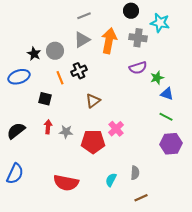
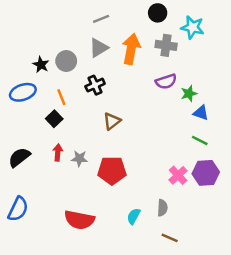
orange line: (60, 78) -> (61, 97), moved
black square: (45, 99) -> (54, 119), turned 32
pink cross: (116, 129) -> (178, 175), moved
brown line: (141, 198) -> (170, 238), turned 48

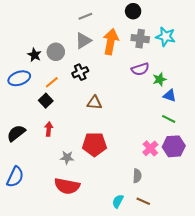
cyan star: (192, 27) -> (166, 37), moved
orange line: (61, 97) -> (52, 82), turned 72
brown triangle: (112, 121) -> (94, 103), turned 42
gray star: (79, 158) -> (67, 158), moved
cyan semicircle: (134, 216) -> (118, 201), moved

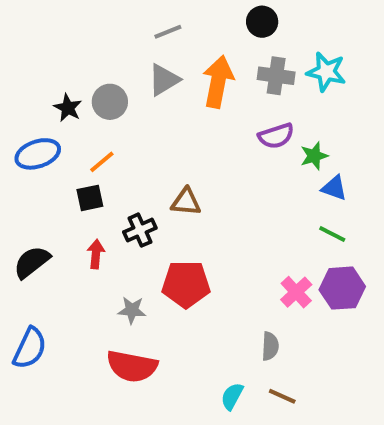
black cross: (80, 72) -> (140, 230), moved
black square: (46, 101) -> (90, 198), turned 32

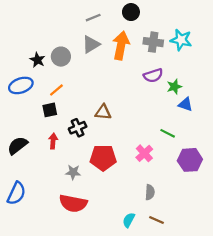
black circle: (262, 22) -> (131, 12), moved
green line: (332, 234) -> (168, 133), moved
pink cross: (296, 292) -> (144, 153), moved

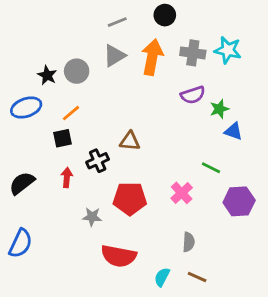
red semicircle: (73, 203) -> (119, 256), moved

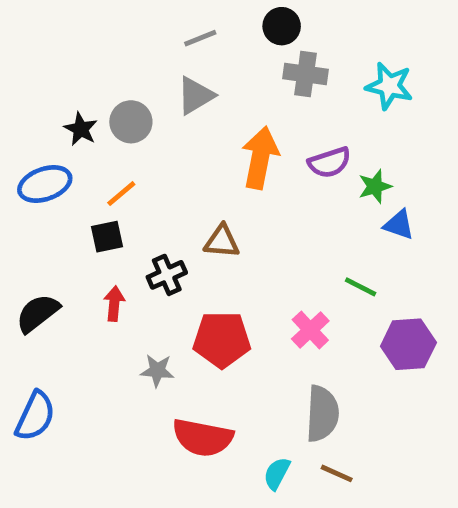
gray cross: (193, 53) -> (306, 74), moved
orange arrow: (152, 57) -> (260, 158), moved
gray semicircle: (189, 242) -> (322, 414), size x1.6

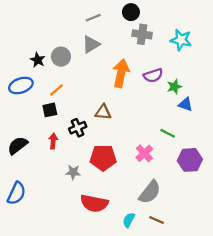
gray semicircle: (322, 414) -> (150, 192), turned 35

